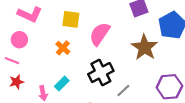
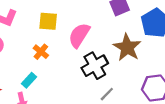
black cross: (101, 72) -> (95, 66), moved
cyan rectangle: (62, 83) -> (29, 80), moved

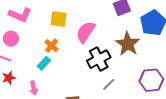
cyan rectangle: (29, 80) -> (44, 63), moved

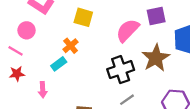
pink semicircle: (86, 32) -> (128, 30), moved

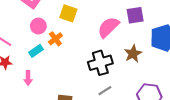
pink circle: (27, 30) -> (38, 26), moved
brown star: (156, 58) -> (133, 54), size x0.7
cyan rectangle: (59, 64) -> (36, 51), moved

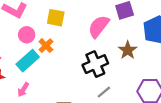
cyan rectangle: (36, 51) -> (28, 61), size x1.5
pink arrow: (28, 78) -> (23, 90), turned 40

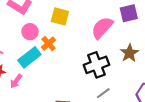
pink arrow: (23, 90) -> (16, 81), moved

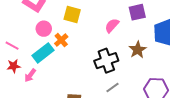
pink semicircle: (102, 28) -> (112, 26), size x0.7

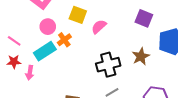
purple square: (137, 12) -> (144, 18), turned 30
pink semicircle: (112, 26) -> (99, 27), moved
pink arrow: (30, 75) -> (30, 73), turned -32

